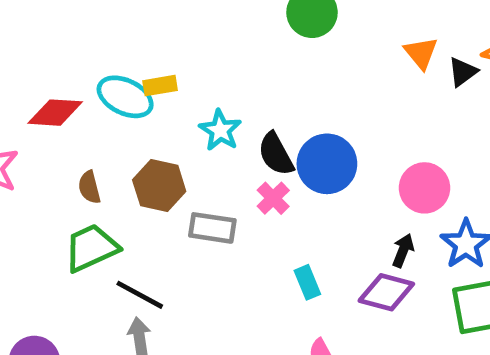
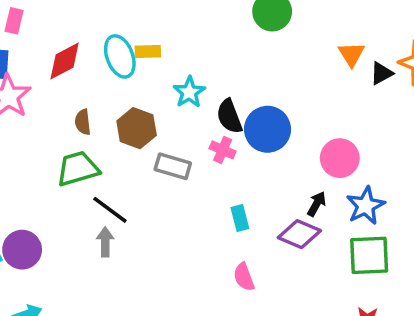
cyan ellipse: (125, 97) -> (120, 56), turned 36
red diamond: (55, 113) -> (65, 61), turned -39
pink cross: (273, 198) -> (223, 150), turned -30

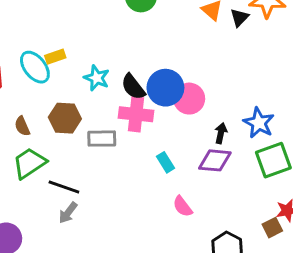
pink cross: (223, 150) -> (136, 114), size x1.6
pink circle: (340, 158) -> (189, 99), moved
gray arrow: (105, 242) -> (68, 213), turned -125

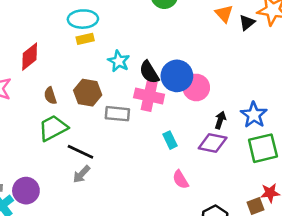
cyan ellipse: (35, 67) -> (83, 19), moved, turned -60

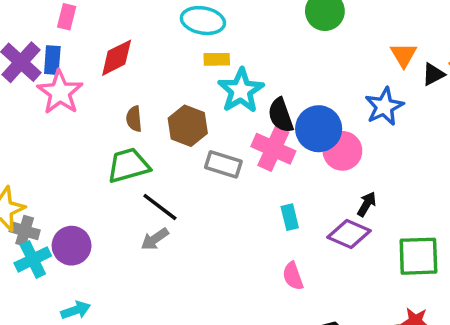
yellow rectangle: (85, 39) -> (217, 59), moved
cyan star: (119, 61) -> (241, 91), size x1.4
blue star: (254, 115) -> (384, 106), moved

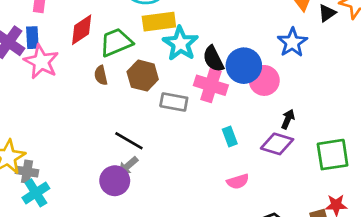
yellow rectangle: (217, 59) -> (159, 22), size x1.6
green trapezoid: (128, 165) -> (116, 42), moved
purple circle: (72, 246) -> (115, 181), moved
pink semicircle: (293, 276) -> (238, 181), turned -80

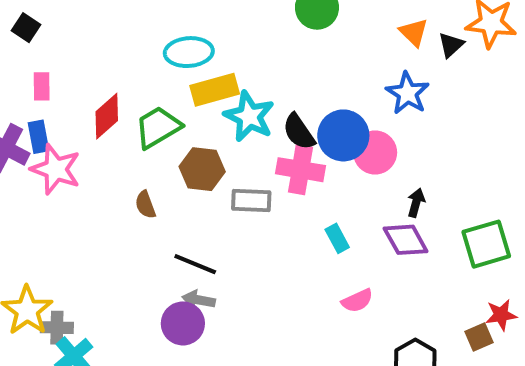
brown semicircle: (101, 75) -> (145, 205), moved
purple diamond: (277, 144) -> (406, 240), turned 52
gray arrow: (128, 166) -> (199, 300), turned 60

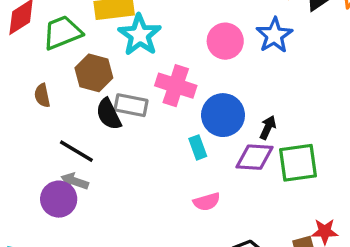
black semicircle: (299, 132) -> (109, 114), moved
blue circle: (343, 135) -> (223, 115), moved
pink circle: (375, 152) -> (225, 41), moved
purple diamond: (406, 240) -> (254, 157), turned -66
green square: (486, 244) -> (298, 163), moved

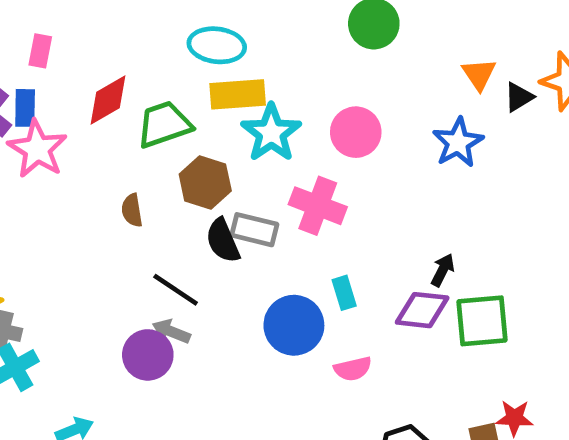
pink circle: (225, 41) -> (356, 132), moved
blue circle: (223, 115) -> (294, 325), moved

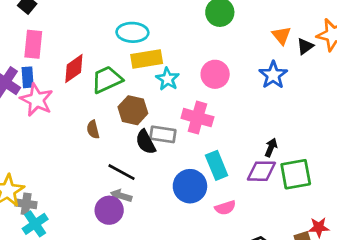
pink rectangle: (40, 51) -> (33, 44), size x1.5
cyan star: (271, 133) -> (168, 79), size x0.7
cyan rectangle: (344, 293) -> (217, 165), size x1.5

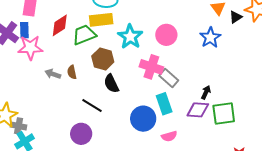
yellow rectangle: (147, 59) -> (101, 20), moved
cyan star: (168, 79) -> (130, 37), size x1.4
pink star: (37, 100) -> (30, 48), turned -30
gray rectangle: (163, 134) -> (169, 78), moved, turned 30
gray arrow: (121, 196) -> (53, 74), moved

